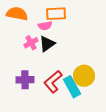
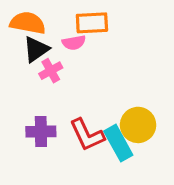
black triangle: (47, 44) -> (36, 49), moved
red L-shape: (53, 82) -> (87, 135), turned -75

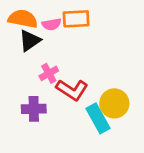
pink semicircle: (74, 43) -> (52, 24), moved
pink cross: (51, 71) -> (49, 73), moved
red L-shape: (87, 135) -> (72, 90), moved, turned -32

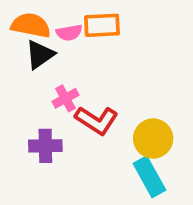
cyan rectangle: (98, 118) -> (149, 177), moved

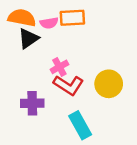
pink cross: (65, 98) -> (59, 67), moved
yellow circle: (153, 138) -> (109, 84), moved
cyan rectangle: (149, 177) -> (80, 125), moved

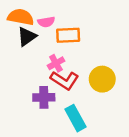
orange rectangle: (72, 18) -> (68, 35), moved
purple cross: (32, 103) -> (44, 97), moved

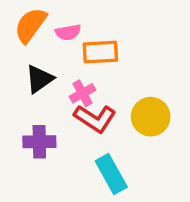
orange semicircle: (21, 17) -> (30, 25), turned -65
black triangle: (27, 37) -> (39, 79), moved
purple cross: (44, 97) -> (39, 142), moved

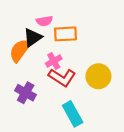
orange semicircle: (30, 25) -> (20, 50), moved
black triangle: (39, 79) -> (33, 37), moved
purple cross: (39, 142) -> (26, 93), turned 30

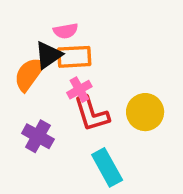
orange rectangle: (66, 34) -> (74, 57), moved
red L-shape: (62, 77) -> (92, 114), turned 40

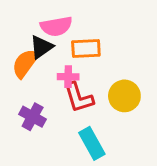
pink semicircle: (66, 31) -> (56, 26), size x1.5
orange rectangle: (74, 57) -> (86, 49), moved
pink cross: (79, 90) -> (68, 77), turned 30

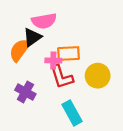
orange rectangle: (86, 49) -> (68, 54), moved

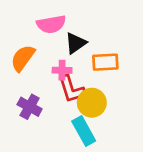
black triangle: (32, 37) -> (76, 43), moved
orange rectangle: (68, 54) -> (105, 62), moved
yellow circle: (98, 76) -> (92, 103), moved

